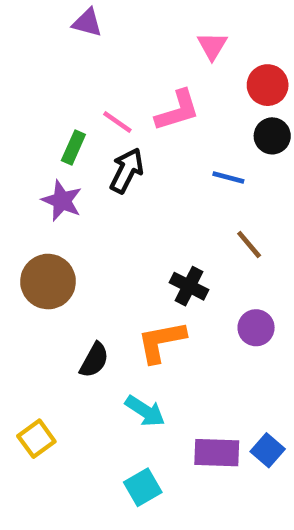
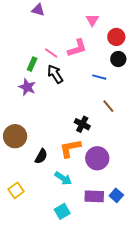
black arrow: (127, 171) -> (55, 74), turned -60
brown circle: (48, 282) -> (15, 136), moved
purple circle: (256, 328) -> (97, 158), moved, size x1.5

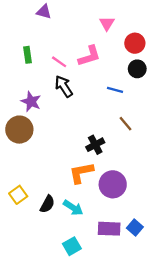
green rectangle: (32, 64) -> (28, 55), moved, turned -32
black cross: (82, 124) -> (95, 145), turned 35
brown circle: (15, 136) -> (19, 130), moved
black semicircle: (41, 156) -> (47, 204), moved
yellow square: (16, 190) -> (18, 195), moved

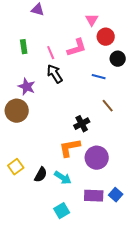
red circle: (135, 43) -> (106, 37), moved
pink line: (59, 62) -> (51, 53), turned 32

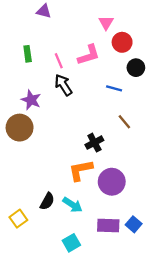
yellow square: (16, 167) -> (18, 219), moved

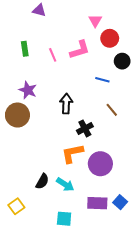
black arrow: (63, 85) -> (66, 104), moved, turned 36
yellow square: (18, 219) -> (16, 206), moved
cyan square: (71, 243) -> (64, 219), turned 35

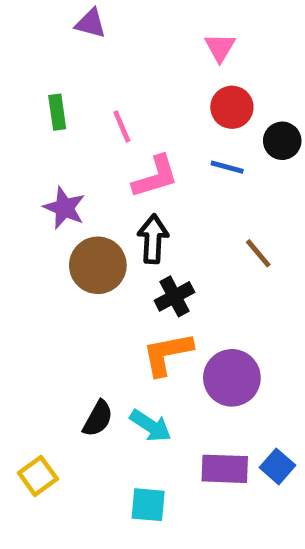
red circle: (110, 38) -> (232, 107), moved
pink L-shape: (80, 50) -> (155, 177), moved
blue line: (102, 80) -> (227, 167), moved
brown circle: (17, 115) -> (98, 265), moved
black cross: (85, 128) -> (174, 296), moved

